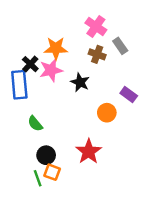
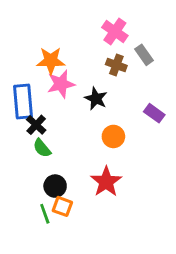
orange star: (56, 48) -> (51, 61), moved
black cross: (30, 64) -> (36, 125), moved
orange circle: (107, 113) -> (113, 136), moved

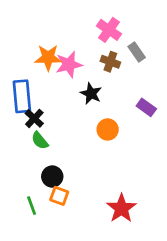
pink star: (61, 84) -> (69, 64), moved
red star: (106, 182) -> (121, 208), moved
green line: (45, 214) -> (32, 206), moved

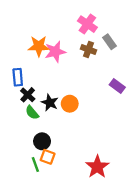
black star: (91, 94) -> (50, 103), moved
blue rectangle: (22, 96) -> (18, 77), size x0.7
orange circle: (108, 129) -> (70, 104), moved
green line: (32, 206) -> (35, 165), moved

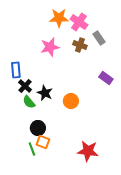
orange star: (39, 46) -> (59, 18), moved
orange circle: (70, 104) -> (71, 101), moved
red star: (97, 167) -> (88, 151), turned -30

